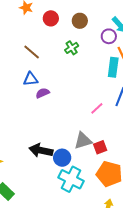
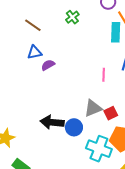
pink line: (97, 108) -> (104, 75), turned -40
cyan cross: (71, 179) -> (99, 149), moved

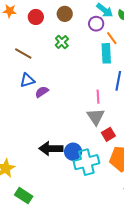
gray triangle: (93, 108) -> (96, 117), moved, turned -36
cyan cross: (99, 149) -> (86, 162), moved, turned -30

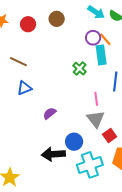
purple circle: (96, 24) -> (93, 38), moved
green cross: (62, 42) -> (80, 69), moved
purple semicircle: (42, 92) -> (50, 113), moved
blue circle: (73, 152) -> (74, 142), moved

